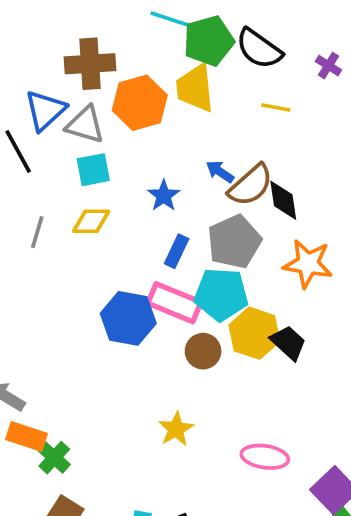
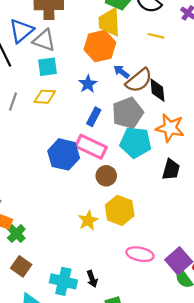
orange hexagon: (140, 103) -> (100, 46), moved
cyan pentagon: (221, 294) -> (136, 142), moved
yellow hexagon: (254, 333) -> (120, 210), moved
black trapezoid: (288, 343) -> (171, 169), moved, turned 60
pink ellipse: (265, 457) -> (140, 254), moved

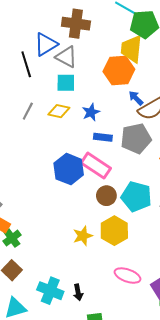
blue star: (88, 84) -> (91, 112), moved
blue rectangle: (94, 117) -> (103, 137), turned 60
cyan pentagon: (136, 142) -> (136, 197), moved

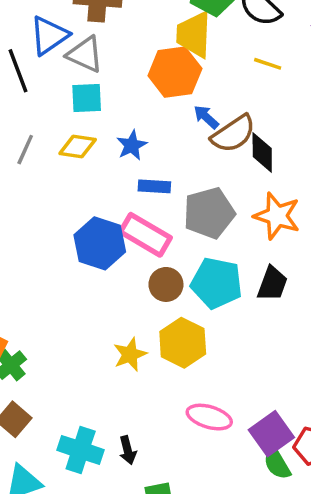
gray pentagon: (136, 138) -> (209, 213), moved

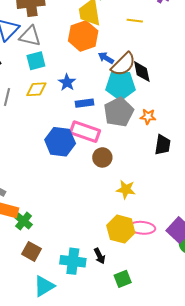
orange star: (277, 216) -> (148, 117), moved, size x0.6
cyan pentagon: (217, 283) -> (121, 85), moved
yellow hexagon: (183, 343) -> (121, 229), moved
yellow star: (130, 354) -> (126, 190), moved, turned -30

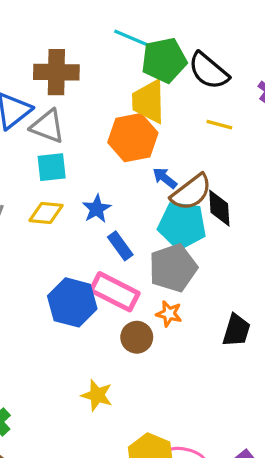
blue rectangle: (85, 103) -> (120, 246), turned 54
orange star: (148, 117) -> (169, 314), moved
yellow star: (126, 190) -> (97, 395), moved

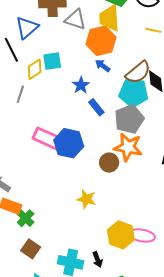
gray triangle: (48, 126) -> (75, 19), moved
blue arrow: (165, 178) -> (103, 66), moved
yellow diamond: (46, 213) -> (35, 69), moved, turned -35
pink rectangle: (115, 292) -> (47, 139), moved
orange star: (169, 314) -> (128, 147), size x1.8

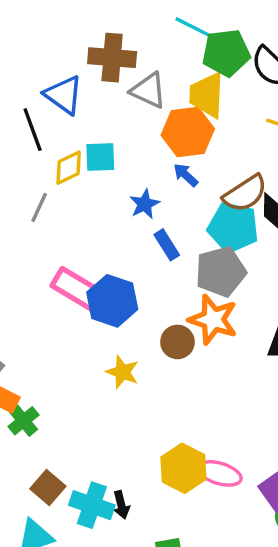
blue triangle: (27, 28) -> (64, 95), turned -50
yellow star: (86, 199) -> (123, 372), moved
brown square: (31, 249) -> (48, 487), moved
black arrow: (97, 260) -> (121, 505), moved

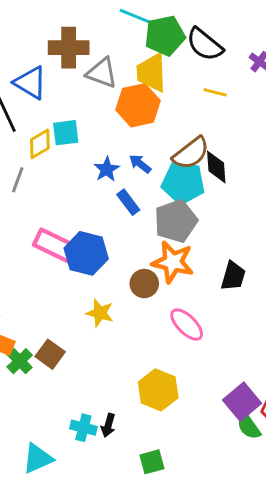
blue arrow: (186, 175) -> (140, 164), moved
pink ellipse: (219, 473) -> (187, 325), moved, turned 33
brown square: (48, 487) -> (50, 354), moved
cyan cross: (92, 505) -> (83, 428), size x0.7
black arrow: (121, 505) -> (108, 425), turned 35

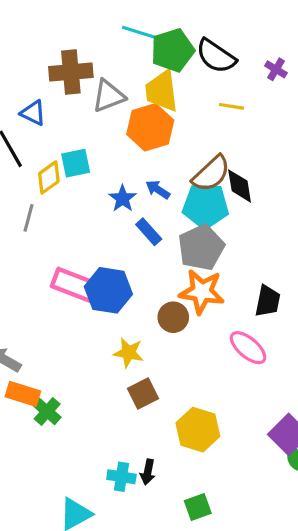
gray triangle: (102, 73) -> (109, 96), turned -36
blue triangle: (30, 83) -> (33, 113), size x0.7
pink ellipse: (187, 325) -> (248, 348), moved
brown square: (50, 354) -> (143, 394), moved, turned 32

